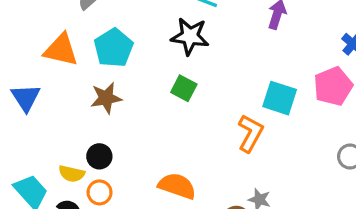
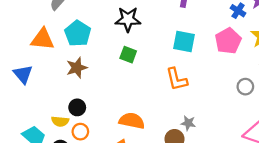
cyan square: (280, 98) -> (184, 41), moved
orange L-shape: (250, 133) -> (177, 79), turned 145

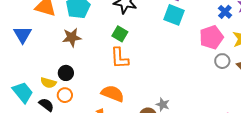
cyan square: (184, 41) -> (174, 15), moved
orange L-shape: (177, 79) -> (120, 58), moved
gray circle: (245, 87) -> (222, 61), moved

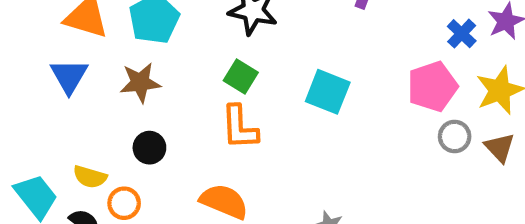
cyan square: (174, 15) -> (328, 92), moved
blue triangle: (23, 35) -> (69, 76), moved
black circle: (66, 73) -> (149, 148), moved

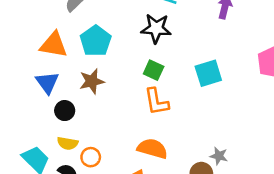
cyan square: (328, 92) -> (208, 73), turned -32
black circle: (149, 148) -> (65, 111), moved

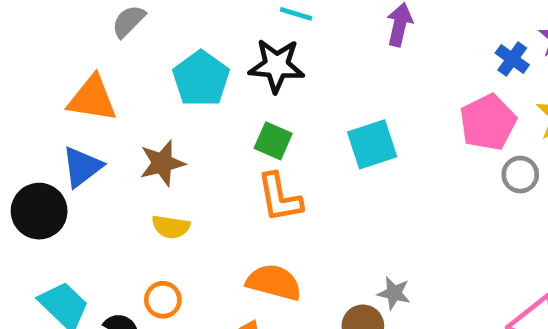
cyan pentagon: (96, 41) -> (201, 79), moved
blue triangle: (47, 83) -> (82, 167), turned 30
black circle: (65, 111) -> (39, 211), moved, size x1.5
yellow semicircle: (68, 143) -> (171, 227), moved

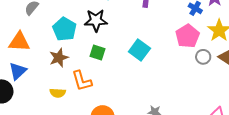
cyan square: (372, 144) -> (139, 50), turned -30
brown star: (162, 163) -> (59, 58), moved
orange L-shape: (280, 198) -> (82, 81), moved

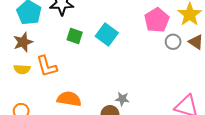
green square: (97, 52) -> (75, 36), moved
yellow semicircle: (58, 93) -> (22, 69), moved

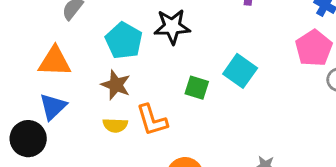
green square: (75, 36) -> (197, 88), moved
brown star: (23, 42) -> (116, 85), turned -30

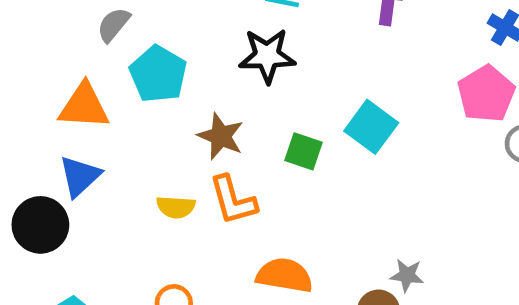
cyan pentagon: (124, 41) -> (158, 74), moved
brown star: (116, 85) -> (221, 136), moved

